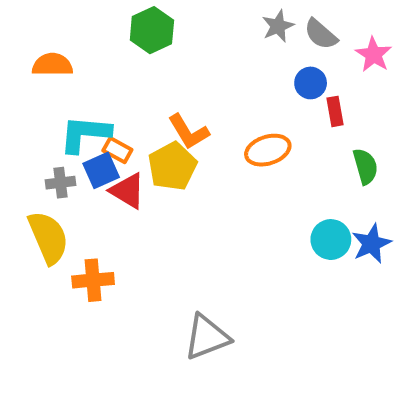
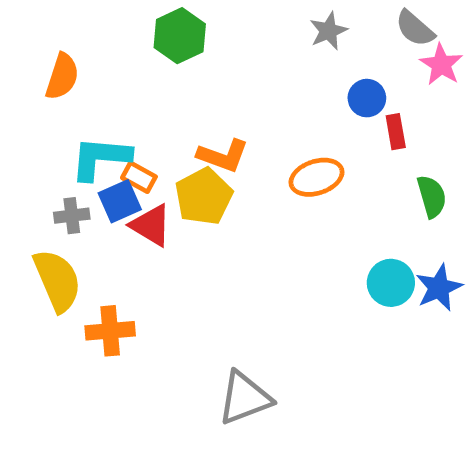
gray semicircle: (321, 34) -> (415, 28), moved
orange semicircle: (52, 65) -> (62, 76), turned 108
orange L-shape: (189, 132) -> (223, 156), turned -39

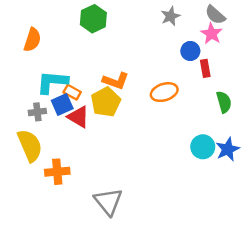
pink star: (441, 64) -> (211, 34), moved
gray triangle: (245, 398) -> (108, 202), moved, turned -48

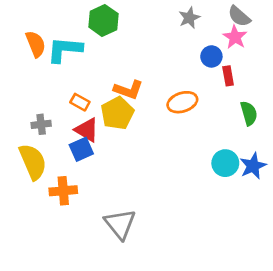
orange semicircle: (32, 40) -> (36, 44), turned -40
cyan L-shape: (52, 82) -> (65, 50), moved
blue square: (62, 104) -> (81, 149), moved

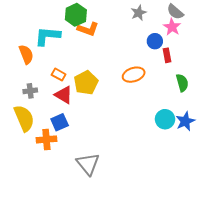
orange semicircle: (36, 44) -> (26, 54), moved
orange L-shape: (128, 90) -> (88, 29), moved
blue square: (81, 149) -> (60, 122), moved

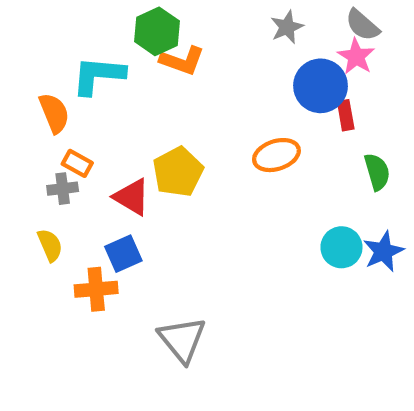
blue circle: (155, 41) -> (320, 86), size x1.6
orange rectangle: (59, 75) -> (77, 163), moved
yellow semicircle: (24, 118) -> (50, 245), size x0.6

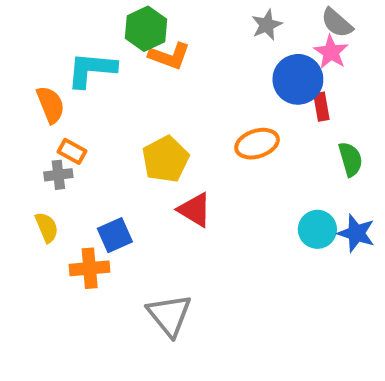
red triangle: (132, 197) -> (195, 210), moved
blue star: (383, 251) -> (356, 233), turned -30

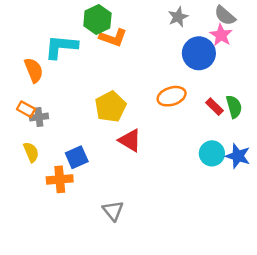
red rectangle: (321, 107) -> (215, 107), moved, turned -36
orange rectangle: (72, 151) -> (26, 109), moved
gray triangle: (169, 315) -> (113, 211), size x0.7

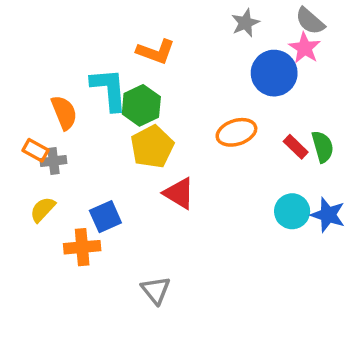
green hexagon: (97, 19) -> (141, 105), moved
cyan L-shape: (61, 47) -> (109, 89), moved, turned 80
orange semicircle: (34, 70) -> (64, 113), moved
yellow semicircle: (31, 152) -> (43, 209), turned -114

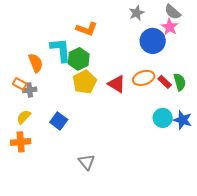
orange ellipse: (236, 132) -> (144, 78), moved
red triangle: (179, 193) -> (117, 84), moved
blue square: (105, 217) -> (59, 121), turned -30
orange cross: (82, 247) -> (21, 142), moved

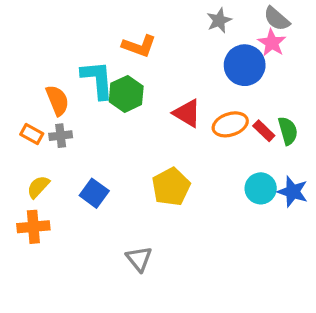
yellow pentagon: (85, 82) -> (171, 187), moved
red triangle: (117, 84) -> (187, 113), moved
gray cross: (30, 90) -> (61, 136), moved

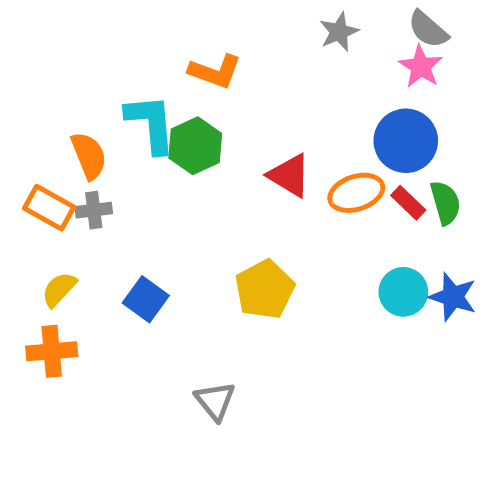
blue circle: (245, 65) -> (406, 141), moved
orange rectangle: (32, 134) -> (49, 208), size x1.4

